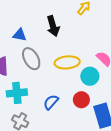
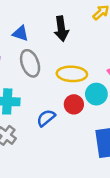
red circle: (81, 100) -> (74, 104), moved

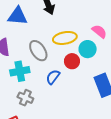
blue triangle: (20, 33) -> (18, 16), size x1.5
gray ellipse: (30, 63) -> (38, 51), moved

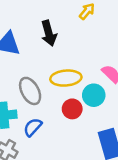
blue semicircle: (53, 77) -> (33, 127), moved

